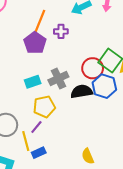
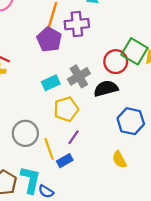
purple cross: (61, 31) -> (77, 24), size x1.5
blue hexagon: (104, 86) -> (131, 121), moved
purple line: (36, 127) -> (74, 137), moved

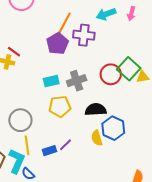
black semicircle: (106, 88) -> (96, 110), moved
purple line: (74, 137) -> (65, 145), moved
yellow line: (49, 149) -> (27, 145), moved
yellow semicircle: (119, 160) -> (97, 138), moved

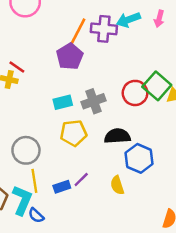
purple cross: (84, 35) -> (104, 29), moved
yellow semicircle: (97, 138) -> (117, 185), moved

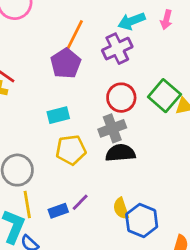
purple cross: (104, 29) -> (117, 49), moved, turned -30
red circle: (135, 93) -> (121, 98), moved
gray cross: (94, 101) -> (112, 128), moved
blue hexagon: (139, 158) -> (142, 220), moved

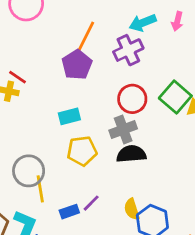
yellow line: (27, 204) -> (40, 189), moved

